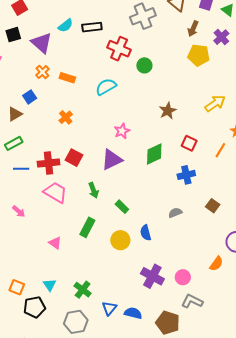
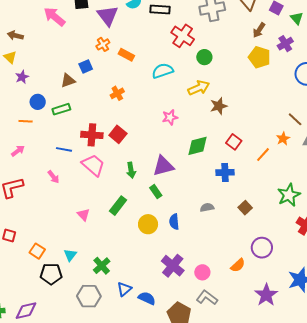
yellow arrow: (215, 103) -> (199, 88), moved
purple triangle: (112, 160) -> (163, 166), moved
blue line: (21, 169) -> (64, 149), moved

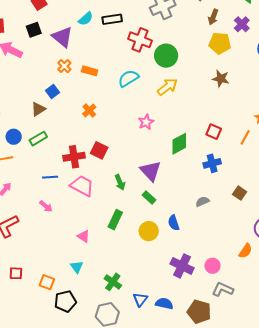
green circle: (204, 57) -> (166, 56), size x1.5
brown star: (219, 106) -> (221, 79), moved, turned -30
purple triangle: (163, 166) -> (150, 171), turned -45
cyan triangle: (70, 255) -> (77, 267), moved

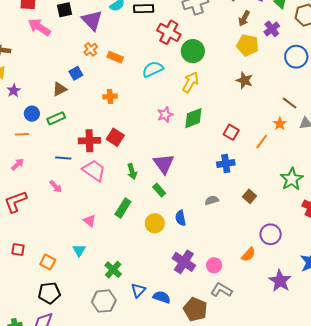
yellow arrow: (167, 87) -> (190, 82), turned -30
orange cross: (89, 110) -> (110, 96), turned 32
green diamond: (179, 144) -> (193, 118), moved
black pentagon: (65, 301) -> (49, 293), moved

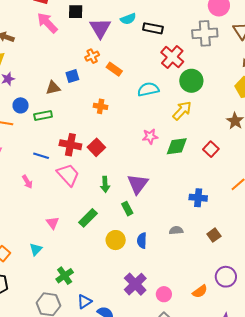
red square: (231, 132) -> (211, 149), moved

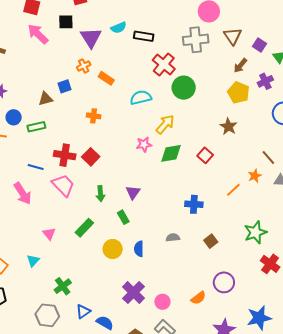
yellow arrow: (182, 111) -> (165, 124), moved
pink arrow: (27, 182) -> (23, 193), size x1.6
purple triangle: (138, 184) -> (133, 192), size x0.7

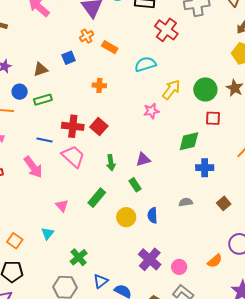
green circle: (184, 88) -> (205, 89), moved
brown triangle: (46, 99) -> (41, 69), moved
green diamond: (171, 153) -> (189, 141), moved
red square: (205, 155) -> (213, 118), turned -35
purple triangle: (133, 192) -> (143, 159), turned 42

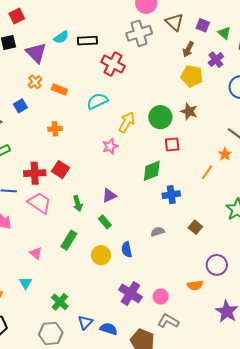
orange semicircle: (215, 261) -> (195, 285), turned 42

